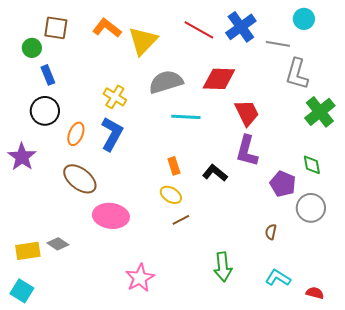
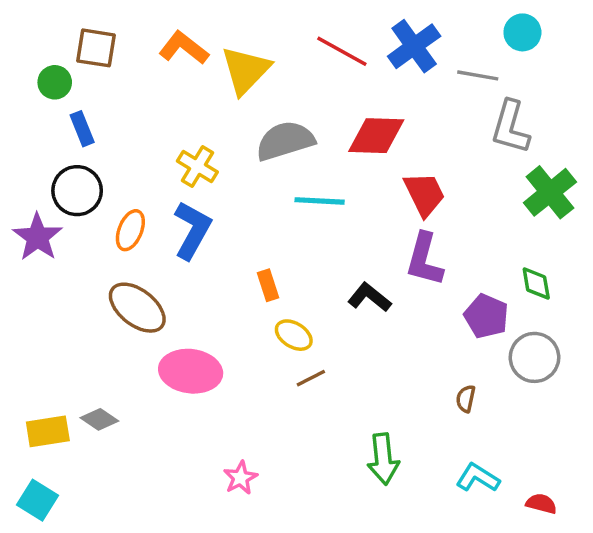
purple star: (22, 157) -> (37, 237), moved
orange rectangle: (174, 166) -> (268, 285), moved
pink star: (140, 278) -> (240, 478), size x0.7

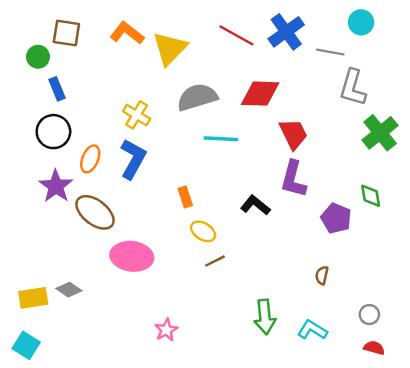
purple star: (37, 237) -> (56, 186), moved
gray circle: (534, 357) -> (369, 315), moved, size x0.6
cyan L-shape: (478, 478) -> (312, 330), moved

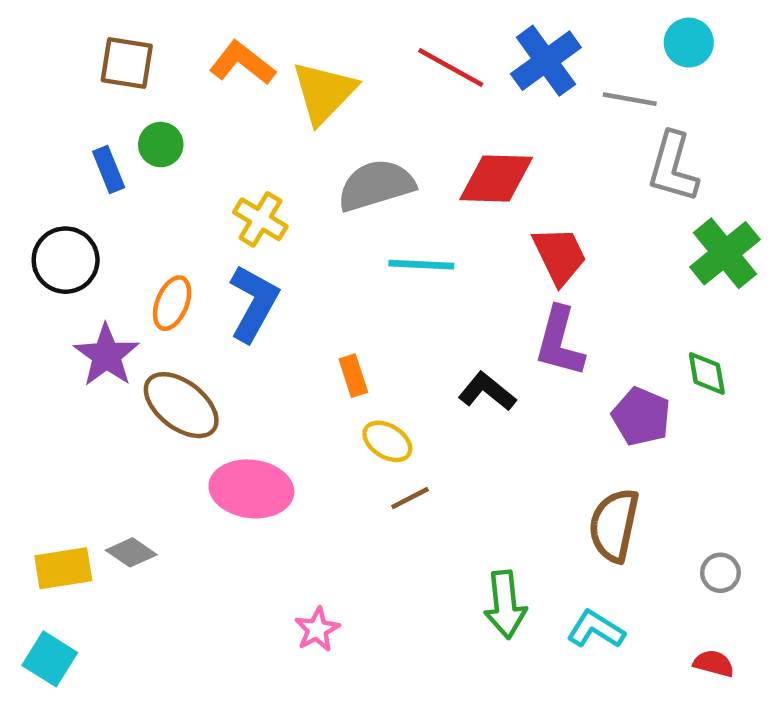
green circle: (38, 57) -> (161, 145), moved
black circle: (53, 132) -> (66, 260), moved
brown semicircle: (322, 275) -> (614, 525), size x2.0
gray circle: (369, 315) -> (720, 573), moved

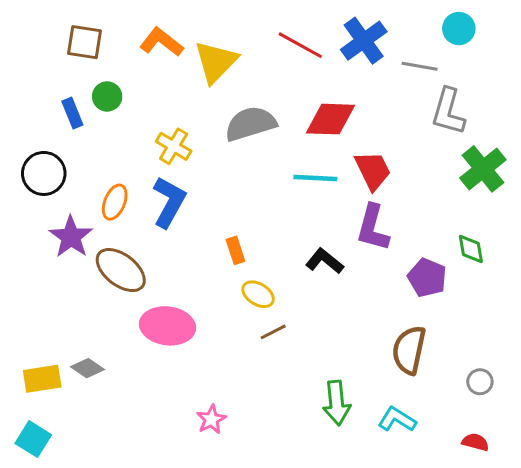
cyan line: (421, 265) -> (315, 178), moved

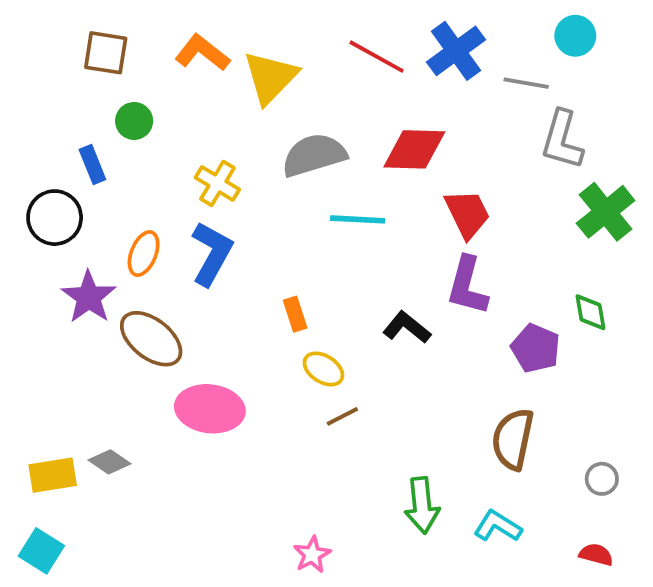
blue rectangle: (72, 113) -> (92, 165), moved
cyan line: (315, 178) -> (358, 219), moved
pink star: (211, 419) -> (312, 555), moved

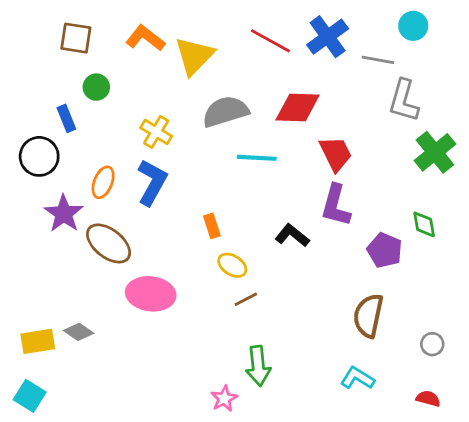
green arrow: (422, 505) -> (258, 366), moved

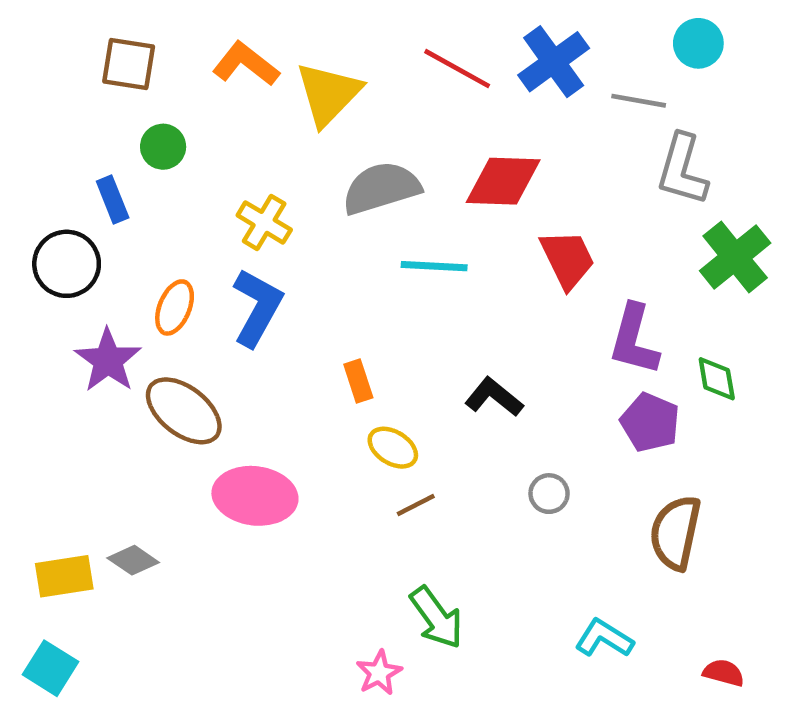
purple L-shape: (336, 205) -> (634, 340), moved
brown semicircle: (368, 316) -> (675, 533), moved
gray circle: (432, 344) -> (549, 494), moved
green arrow: (258, 366) -> (436, 618), turned -30

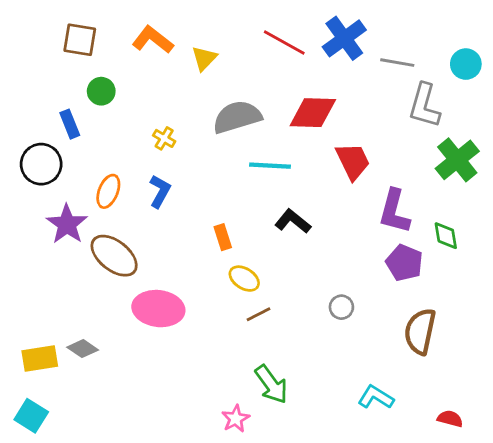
cyan circle: (698, 43) -> (466, 64), moved
yellow triangle: (328, 94) -> (204, 58), size x0.6
yellow cross: (264, 222) -> (164, 138), size x0.7
blue L-shape: (257, 307) -> (160, 191), size x0.7
black L-shape: (494, 397) -> (293, 221), moved

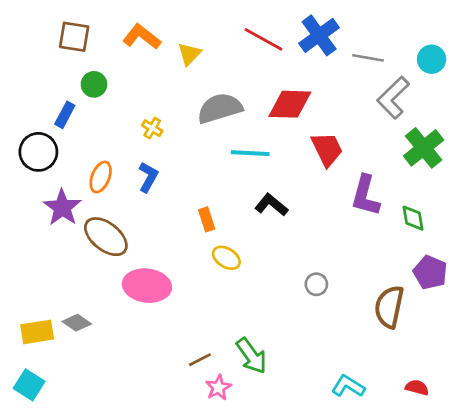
gray L-shape: (424, 106) -> (393, 98), turned 30
blue rectangle: (70, 124) -> (65, 115), turned 50
purple pentagon: (404, 263) -> (430, 272), moved
brown line: (258, 314) -> (200, 360), moved
cyan L-shape: (376, 397) -> (348, 386), moved

